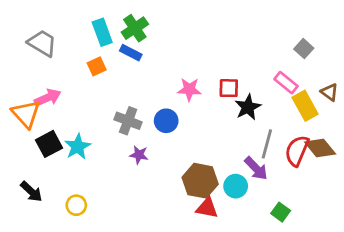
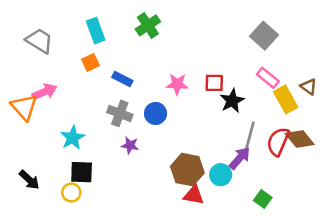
green cross: (135, 28) -> (148, 25), moved
gray square: (304, 49) -> (264, 36), moved, size x1.5
blue rectangle: (131, 53) -> (122, 79), moved
black square: (49, 144) -> (82, 172), moved, turned 30
purple arrow: (256, 168) -> (240, 158), turned -95

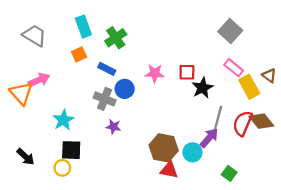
green cross: (148, 25) -> (116, 38), moved
blue circle: (156, 113) -> (125, 89), moved

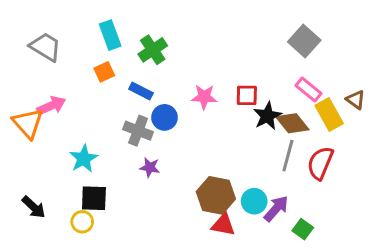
brown diamond: (261, 121) -> (292, 123), moved
purple arrow: (209, 138) -> (276, 209), moved

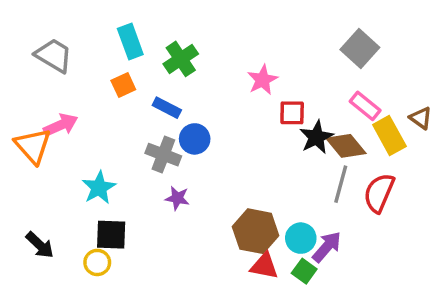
pink star: (204, 97) -> (262, 80), moved, turned -30
green square: (303, 229) -> (304, 271), moved

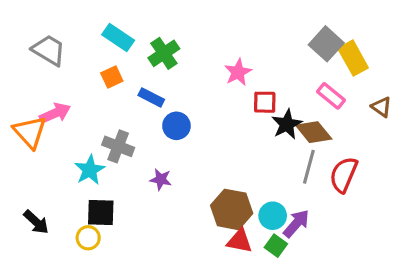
cyan rectangle: (130, 42) -> (118, 38), turned -36
yellow rectangle: (389, 135) -> (353, 58), moved
gray cross: (163, 155) -> (118, 146), moved

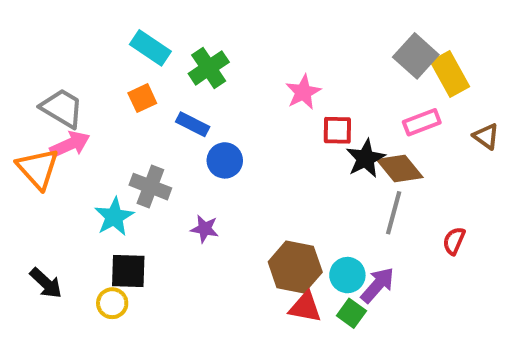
gray trapezoid: (49, 50) -> (62, 108), moved
pink rectangle: (331, 96) -> (422, 122), turned -60
red semicircle: (344, 175) -> (454, 241), moved, size x0.6

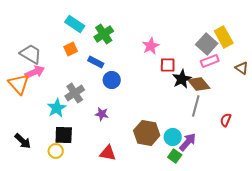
gray square: (416, 56) -> (207, 44), moved
gray cross: (150, 187) -> (75, 93), turned 36
red triangle: (305, 307) -> (108, 153), moved

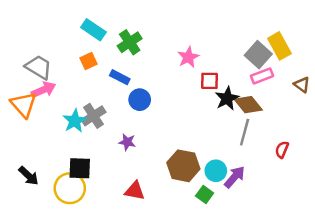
cyan star: (57, 108) -> (75, 121), moved
yellow circle: (56, 151) -> (70, 188), size x1.6
green square: (175, 156) -> (205, 194), moved

